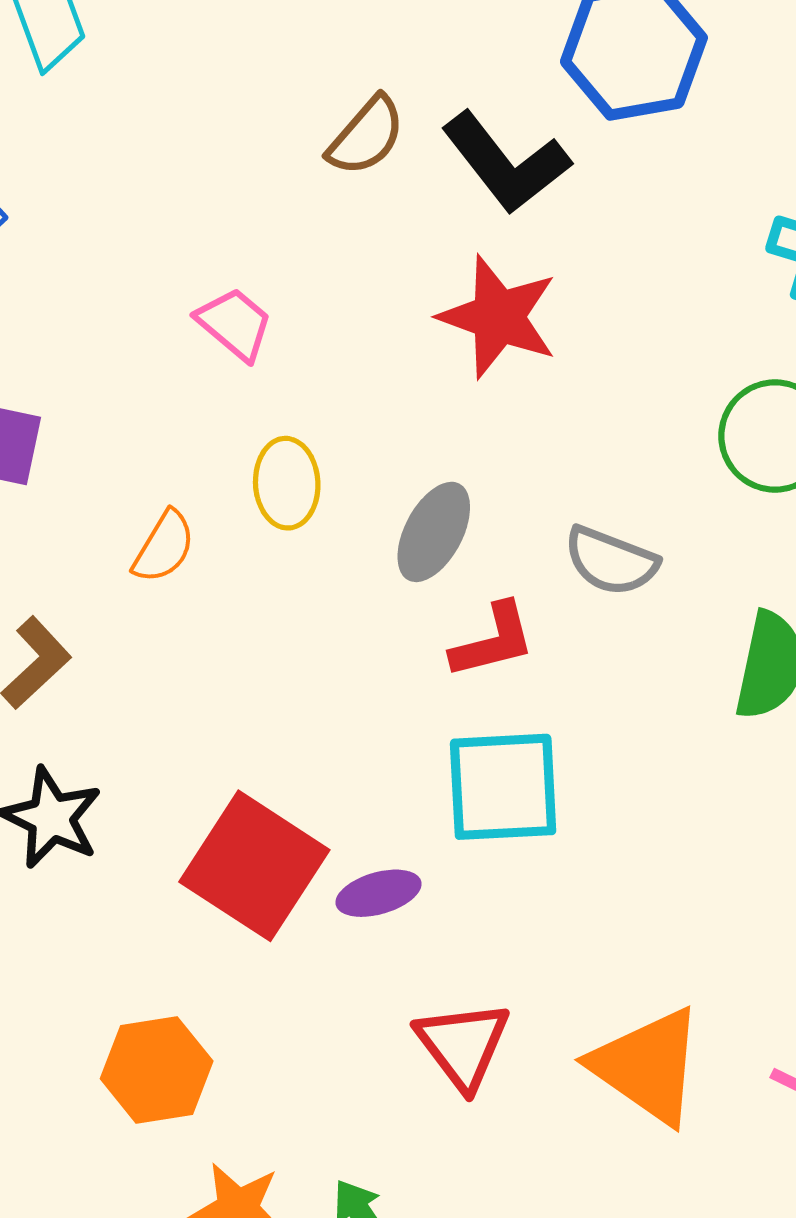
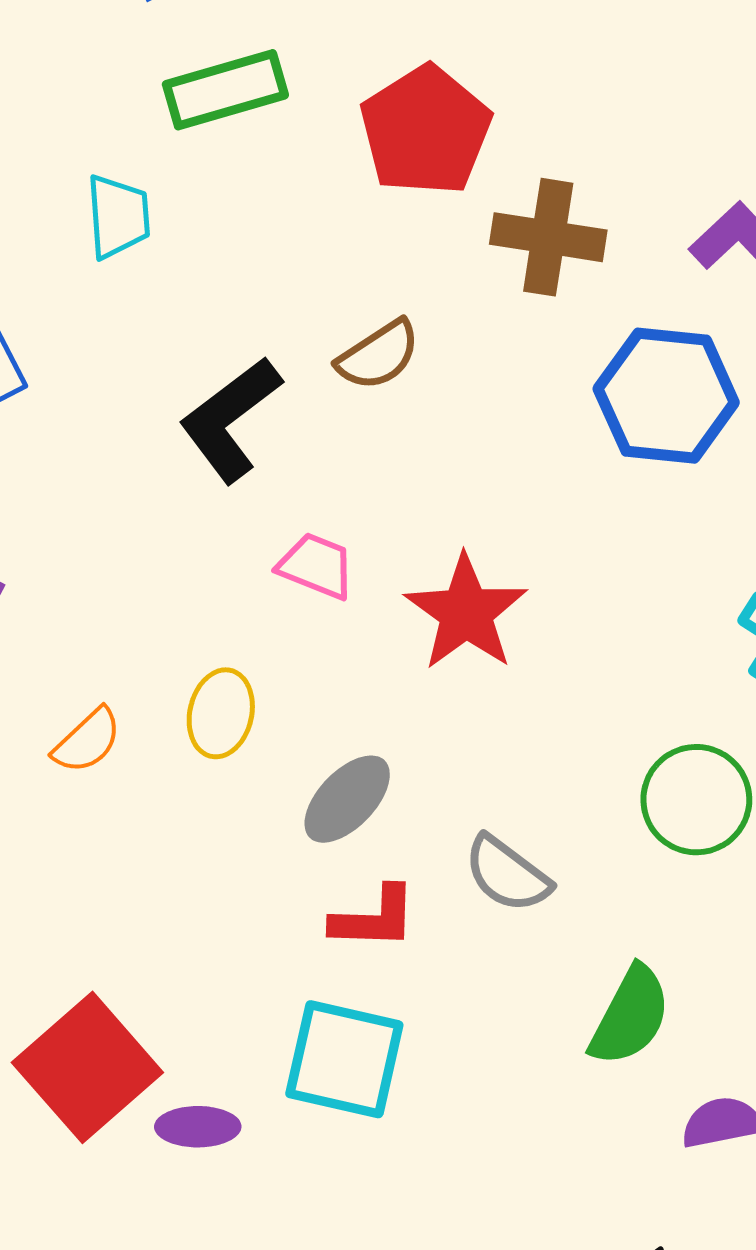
brown semicircle: (366, 136) -> (378, 355), moved
black L-shape: (506, 163) -> (230, 419), moved, turned 75
pink trapezoid: (235, 324) -> (316, 566), moved, turned -34

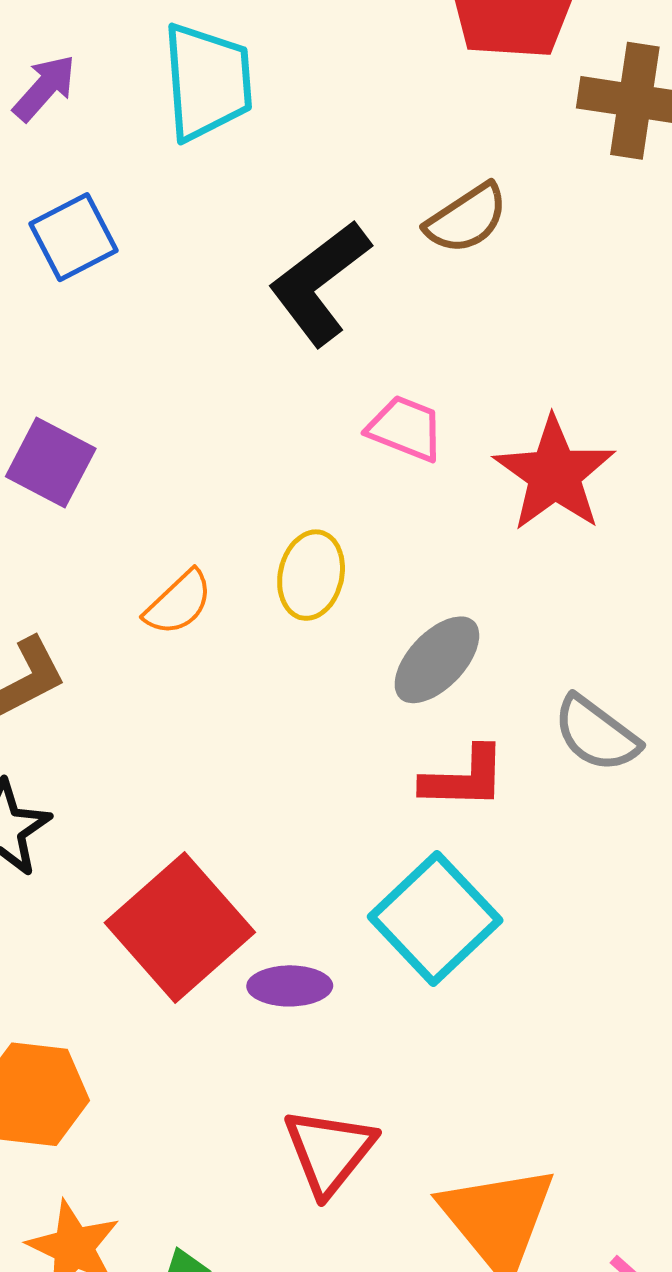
cyan trapezoid: (118, 216) -> (207, 82), size x1.4
cyan square: (344, 1059) -> (435, 918), turned 34

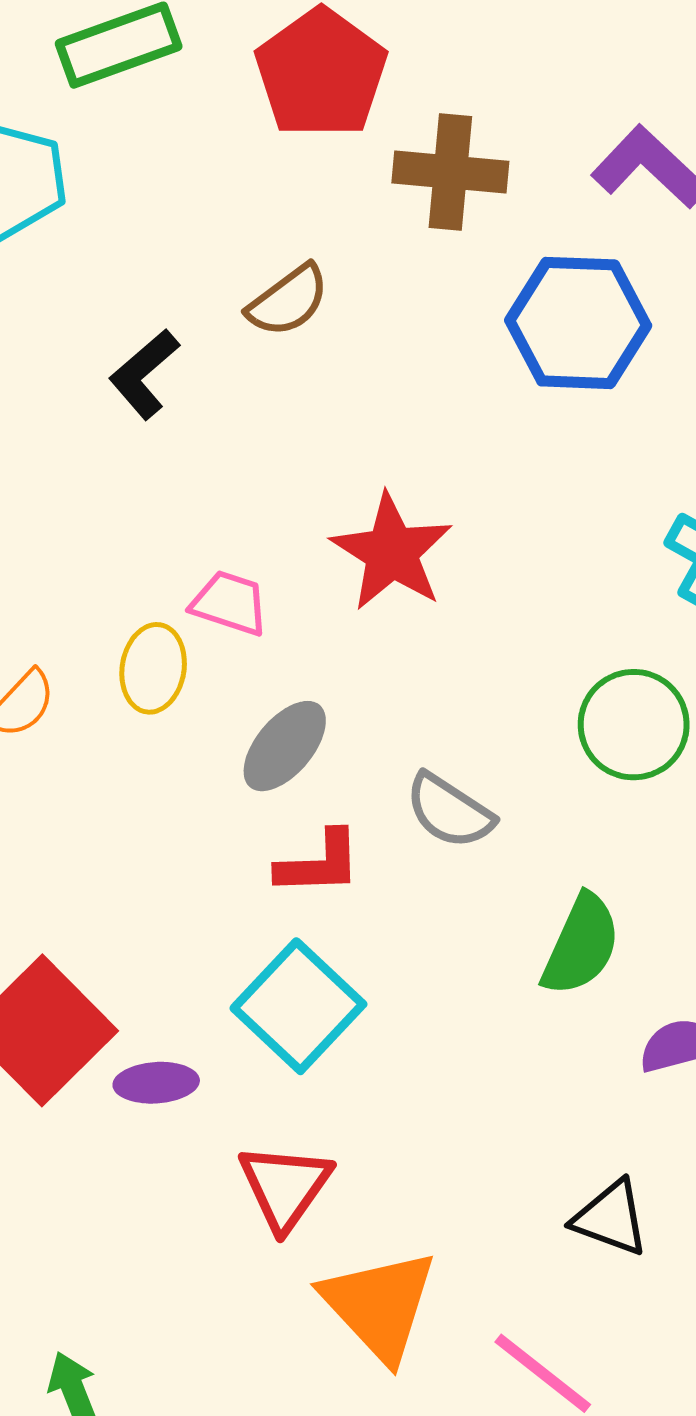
black L-shape: (320, 283) -> (144, 374), size x0.7
pink trapezoid: (405, 428) -> (230, 603), moved
red triangle: (329, 1151) -> (285, 1187), moved

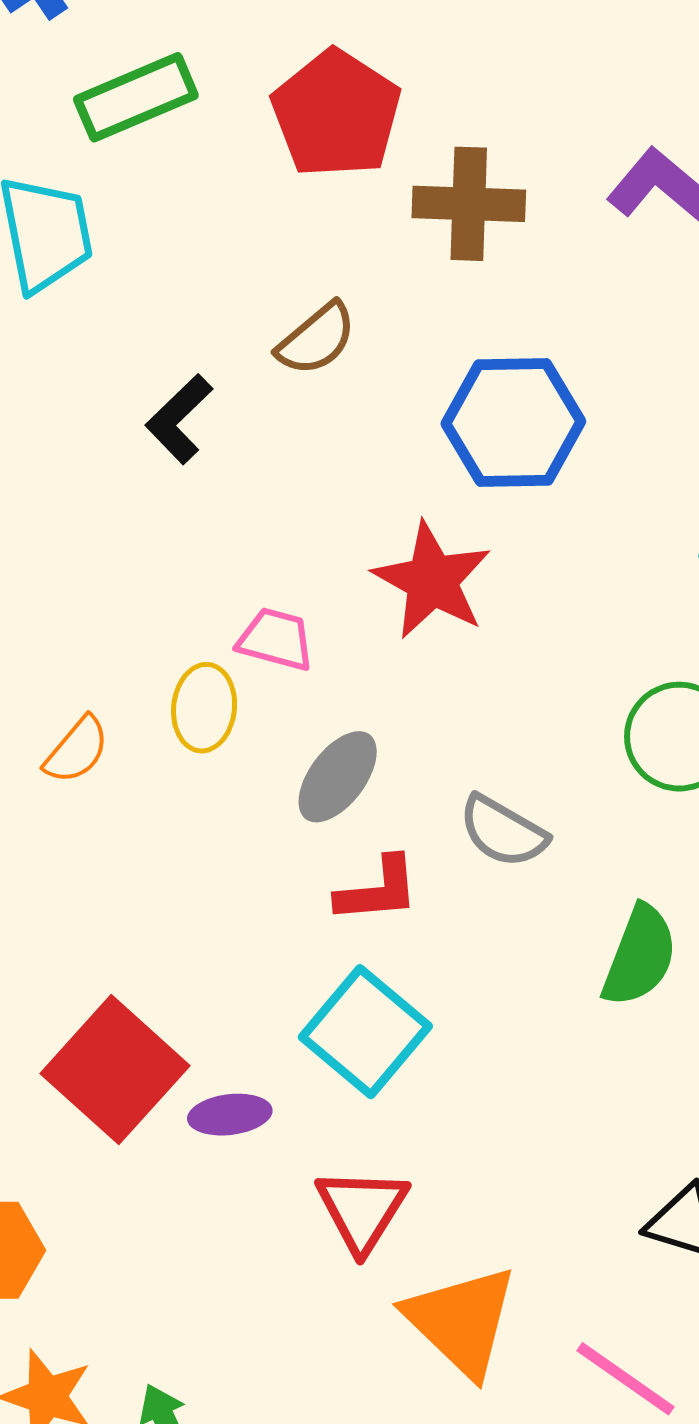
blue hexagon: (578, 323) -> (513, 422), moved

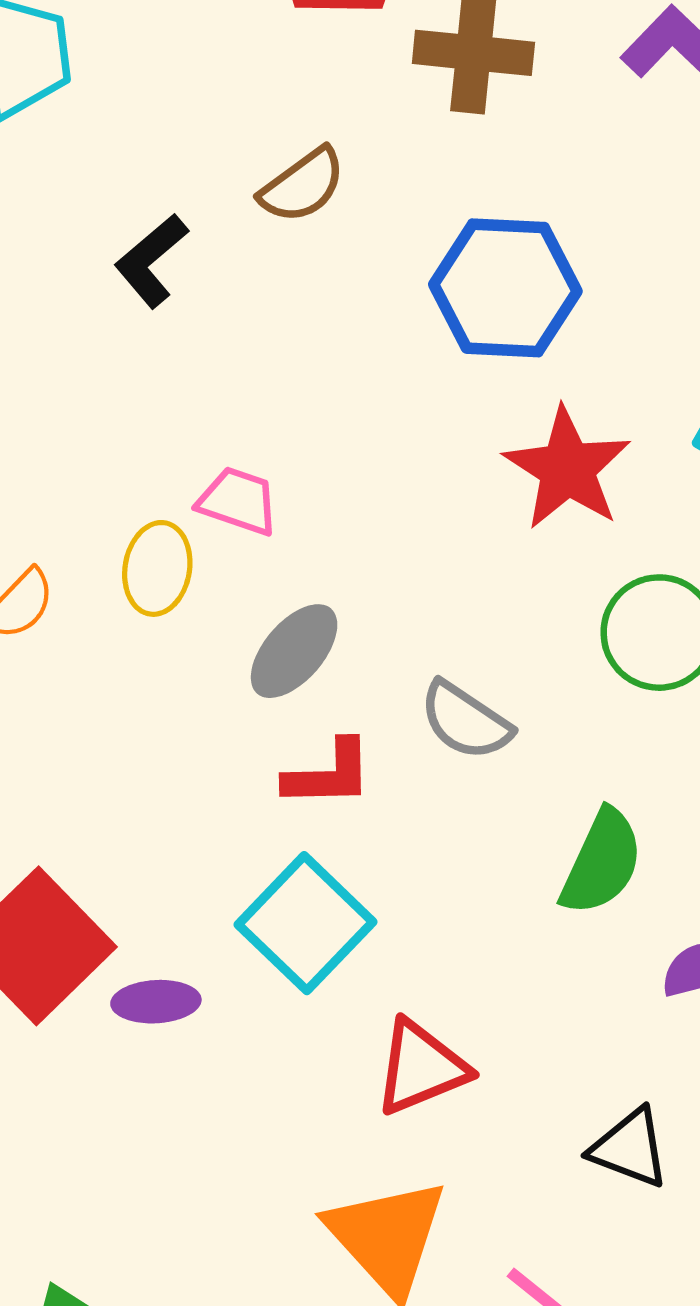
red star: (432, 580) -> (567, 469), moved
red triangle: (362, 1210) -> (421, 1068), moved, turned 32

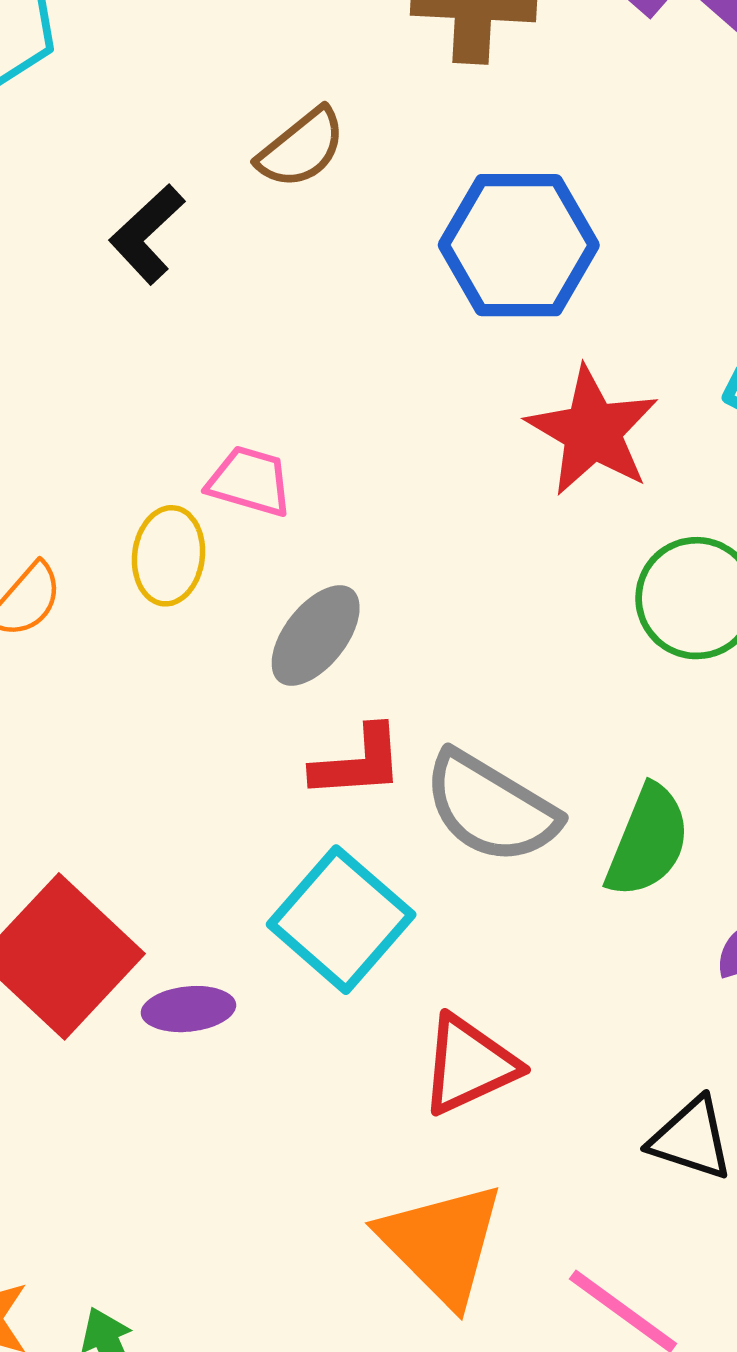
gray semicircle: (466, 721) -> (491, 808), moved, size x1.4

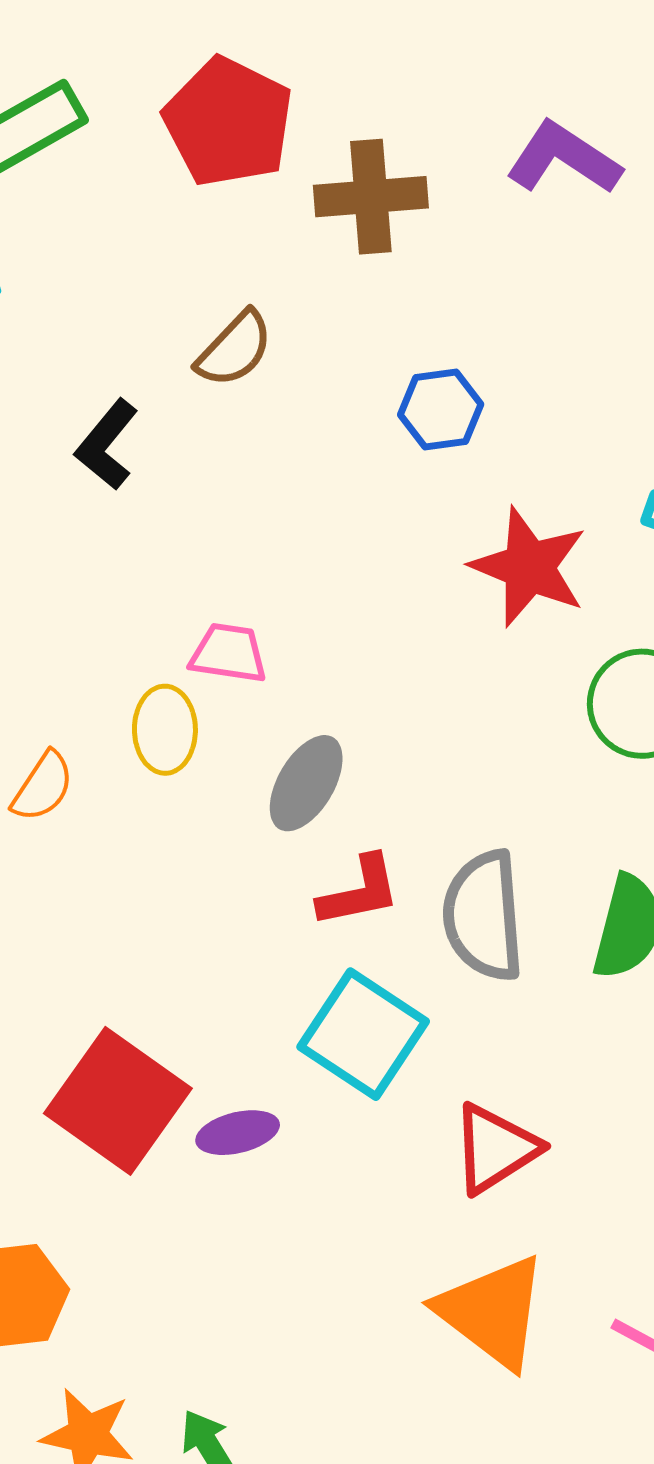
blue hexagon: (519, 245) -> (441, 410), size x0.6
gray semicircle: (491, 808) -> (484, 916), turned 62

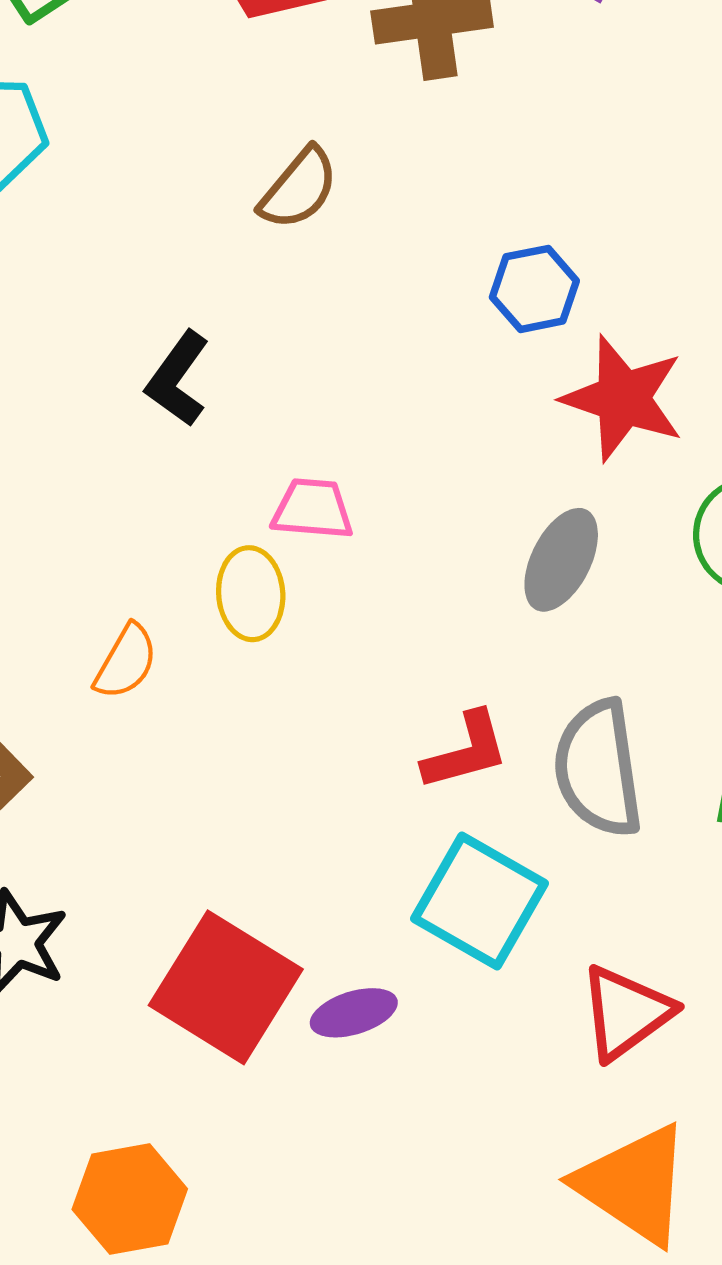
blue hexagon: (441, 410) -> (534, 289), moved
black L-shape: (107, 445) -> (178, 379), moved
gray ellipse: (306, 783) -> (561, 560), moved

